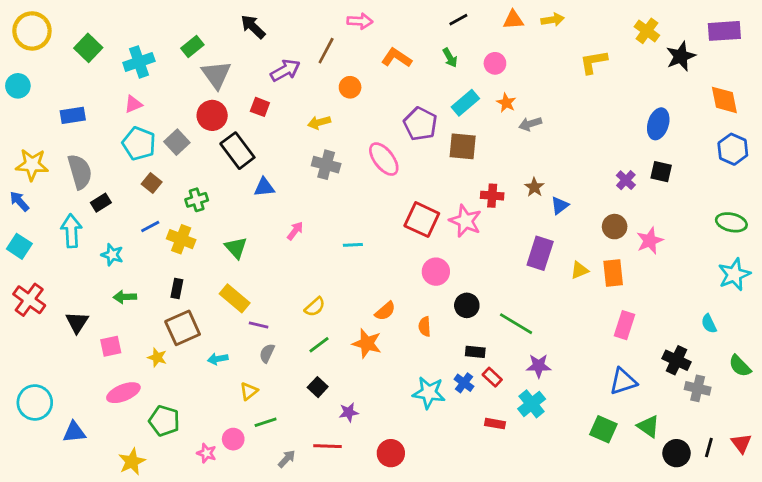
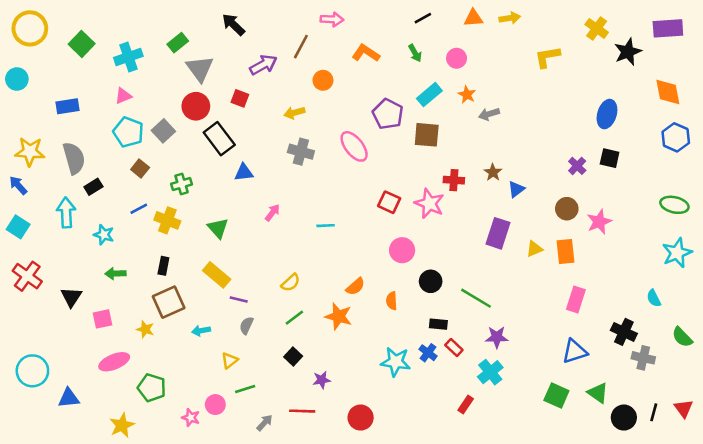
red square: (422, 220) -> (389, 202), size x0.7
red rectangle: (495, 424) -> (466, 405), moved, turned -66

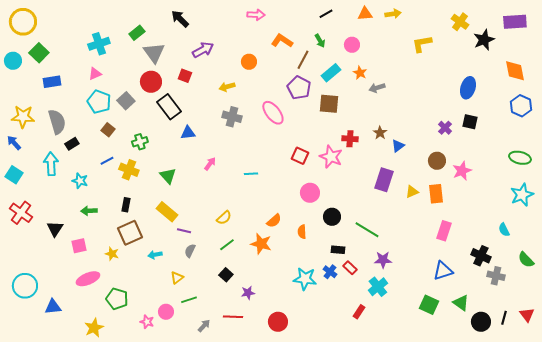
green square: (82, 44) -> (39, 53), moved
brown line: (301, 47) -> (303, 60), moved

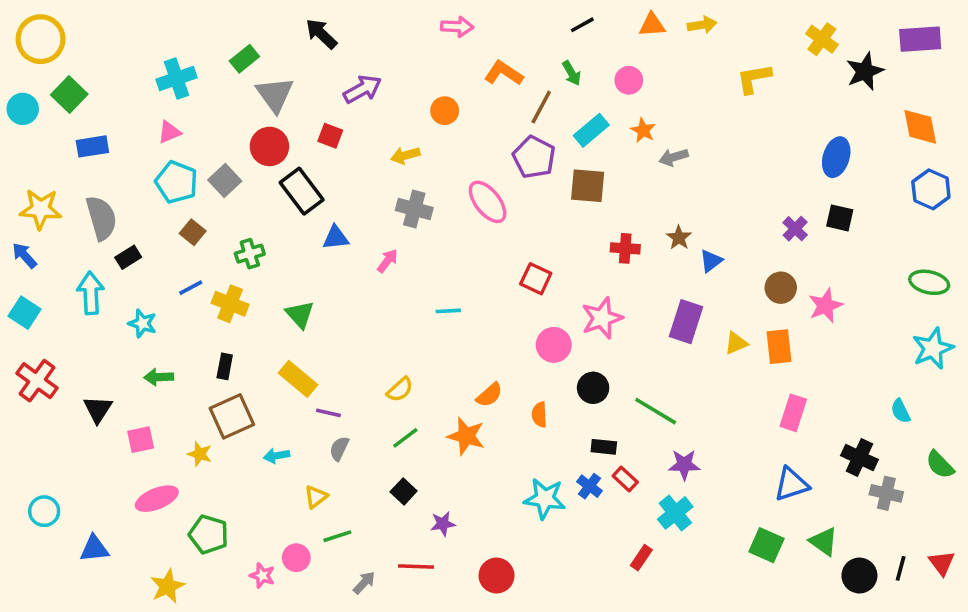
pink star: (331, 157) -> (602, 318), moved, turned 30
pink arrow: (210, 164) -> (387, 261), moved
cyan circle: (25, 286) -> (44, 511), size x0.7

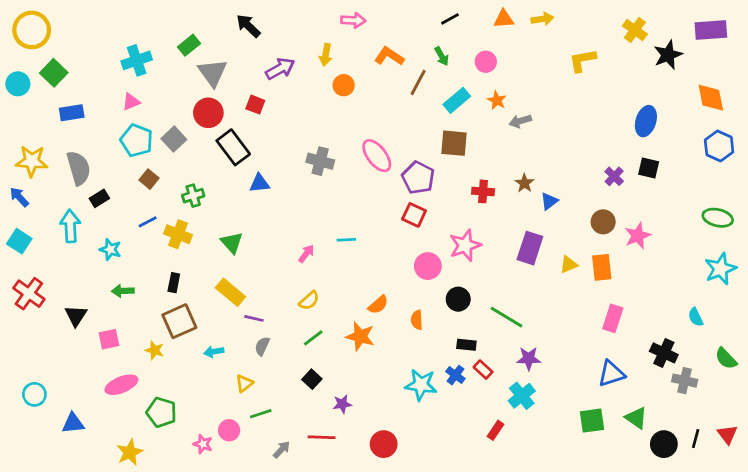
yellow arrow: (405, 155) -> (326, 55), moved, turned -65
purple pentagon: (534, 157) -> (418, 178), moved
pink arrow: (387, 261) -> (306, 254), moved
green square: (766, 545) -> (592, 421), turned -32

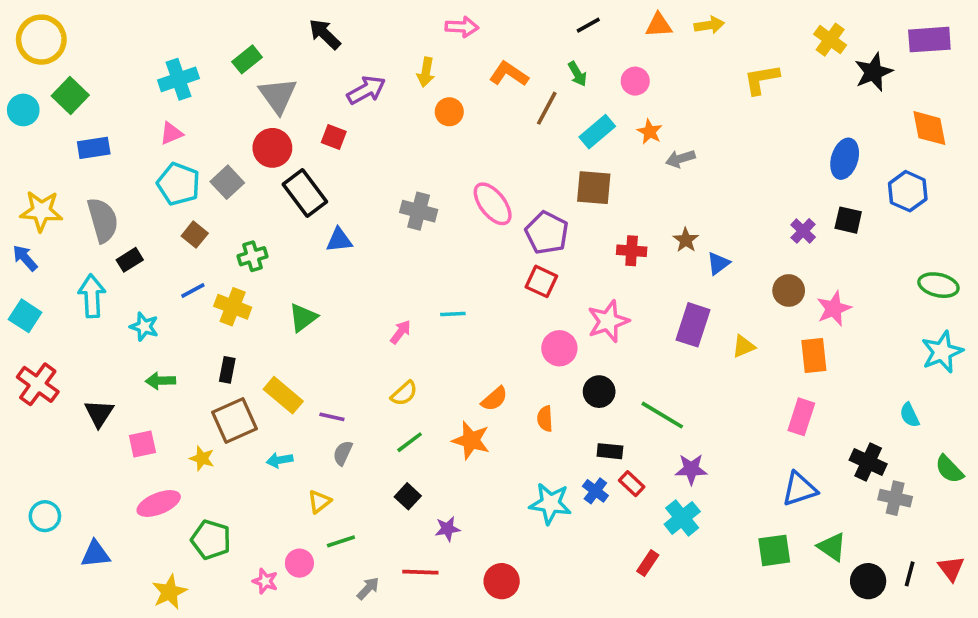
blue hexagon: (719, 146) -> (908, 191), moved
green triangle: (232, 243) -> (303, 318), turned 35
orange rectangle: (602, 267) -> (814, 355), moved
yellow rectangle: (230, 292) -> (283, 395), moved

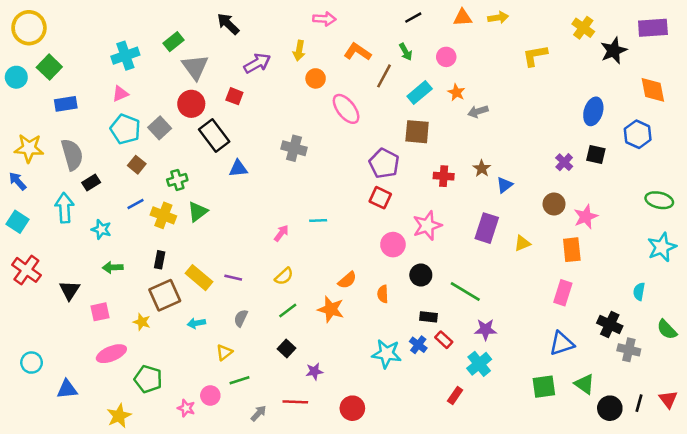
pink ellipse: (493, 204) -> (346, 109), moved
green triangle: (303, 318) -> (198, 212), moved
cyan semicircle: (910, 415) -> (639, 292), turned 36
purple line: (332, 417) -> (233, 278), moved

